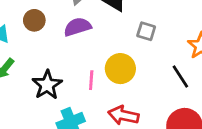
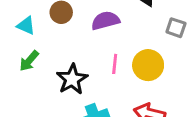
pink line: (91, 80) -> (115, 64), moved

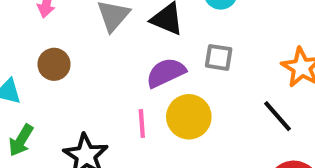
purple semicircle: (105, 21) -> (166, 73), moved

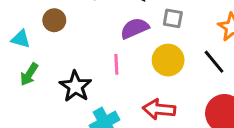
yellow circle: (189, 117) -> (168, 60), moved

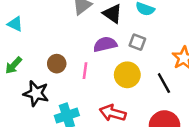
brown circle: (54, 20) -> (57, 64), moved
cyan triangle: (21, 39) -> (15, 24), moved
black star: (75, 86) -> (36, 93), moved, turned -30

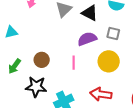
cyan triangle: (15, 24) -> (11, 32), turned -32
brown circle: (57, 64) -> (42, 60), moved

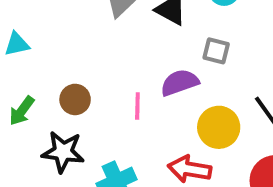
purple semicircle: (87, 39) -> (180, 82), moved
yellow circle: (109, 61) -> (219, 127), moved

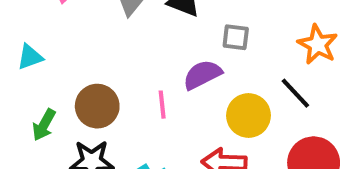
brown circle: (75, 99) -> (97, 106), size x1.4

